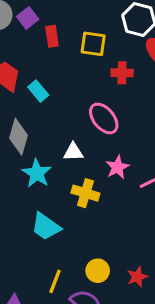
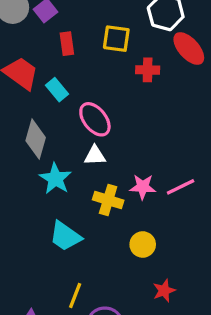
red rectangle: (52, 36) -> (67, 44), moved
pink ellipse: (104, 118) -> (95, 119), moved
pink star: (117, 167) -> (143, 187), moved, turned 30
yellow circle: (98, 271) -> (143, 244), moved

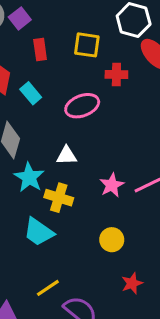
pink ellipse: (95, 119) -> (82, 106), moved, turned -72
pink star: (143, 187) -> (112, 185), turned -30
yellow cross: (108, 200) -> (59, 198), moved
yellow line: (75, 296) -> (48, 288), turned 35

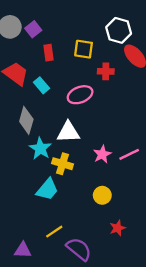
white triangle: (67, 156) -> (68, 132), size x1.5
cyan trapezoid: (39, 232) -> (47, 189), turned -85

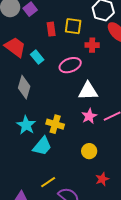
red rectangle: (48, 53) -> (51, 29), moved
white triangle: (68, 132) -> (88, 91), moved
cyan star: (40, 149) -> (26, 125), moved

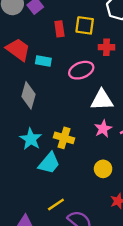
cyan rectangle: (37, 57) -> (43, 61), turned -40

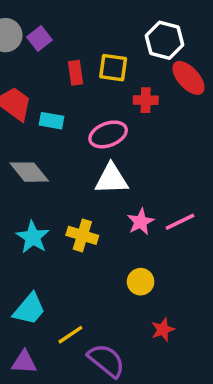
gray diamond: (28, 95) -> (29, 172), turned -55
white triangle: (102, 100) -> (111, 179), moved
cyan trapezoid: (49, 163) -> (29, 309), moved

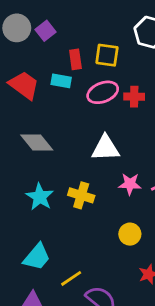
red cross: (146, 100) -> (134, 97), moved
cyan rectangle: (52, 121) -> (61, 81), moved
pink ellipse: (108, 134) -> (103, 92), moved
pink star: (141, 222) -> (130, 184), turned 30

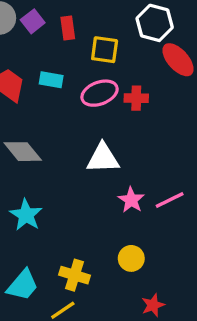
red rectangle: (75, 59) -> (68, 28), moved
pink star: (130, 184) -> (131, 200), turned 30
yellow cross: (81, 195) -> (74, 275), moved

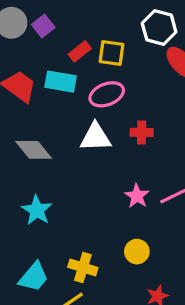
red rectangle: (68, 28) -> (80, 51), moved, turned 60
cyan rectangle: (51, 80) -> (61, 82), size x1.4
red cross: (136, 98) -> (142, 132), moved
white triangle: (103, 158) -> (96, 137), moved

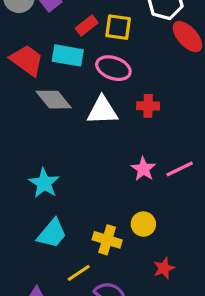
pink ellipse: (107, 94) -> (113, 68), turned 40
gray diamond: (34, 150) -> (54, 100), moved
yellow cross: (83, 267) -> (107, 240), moved
cyan trapezoid: (34, 277) -> (52, 233), moved

